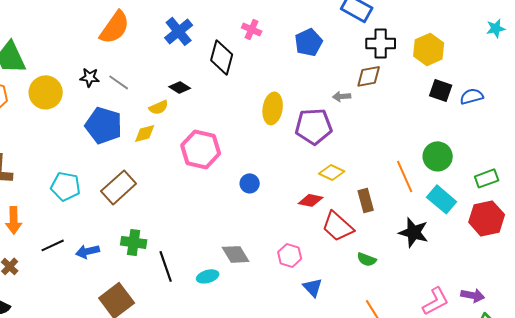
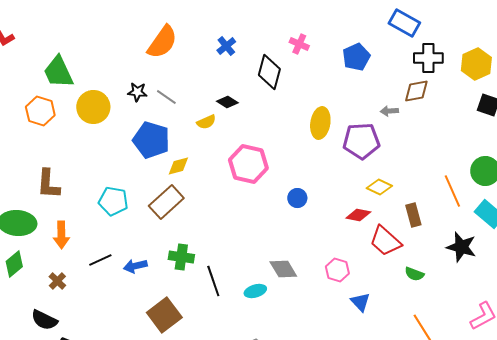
blue cross: (179, 31) -> (226, 46), size x0.7
yellow diamond: (145, 133) -> (178, 166), moved

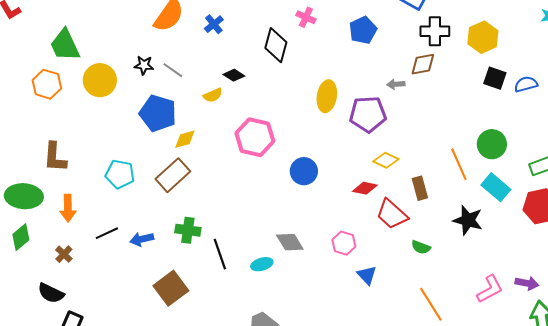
blue cross: (226, 46) -> (214, 24), moved
blue circle: (297, 198) -> (304, 171), size x1.4

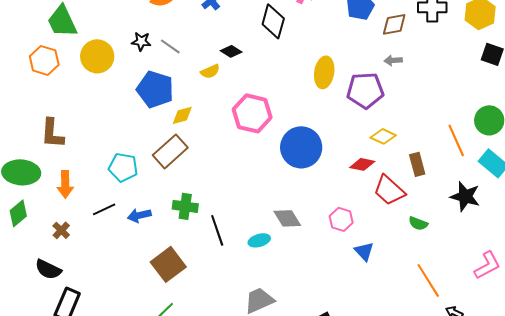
brown diamond: (423, 64) -> (394, 24), moved
blue circle: (304, 171) -> (301, 147), size x1.5
cyan pentagon: (120, 174) -> (123, 167), moved

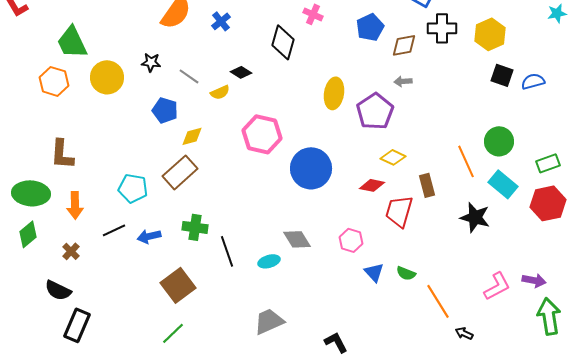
gray line: (170, 46) -> (189, 76), moved
blue pentagon: (155, 89) -> (165, 110), size x0.7
purple pentagon: (365, 90) -> (375, 111), turned -30
red trapezoid: (389, 190) -> (399, 211), turned 64
green semicircle: (418, 223) -> (406, 273), moved

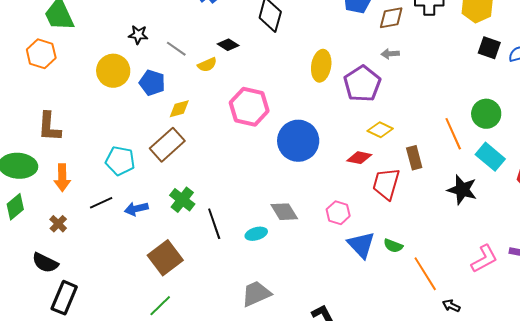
yellow circle: (107, 77) -> (113, 71), moved
green cross: (195, 227) -> (182, 200), turned 30
blue triangle: (374, 272) -> (361, 245), size x1.4

